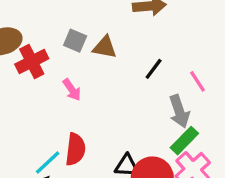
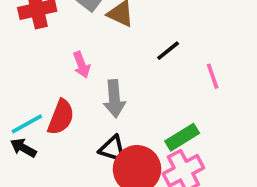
pink arrow: (72, 90) -> (81, 65), moved
gray arrow: (179, 111) -> (114, 99), moved

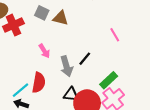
black line: (168, 51) -> (85, 59), moved
pink line: (213, 76) -> (115, 35), moved

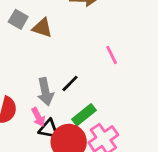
pink arrow: (44, 51) -> (38, 117), moved
green rectangle: (109, 80) -> (84, 115), moved

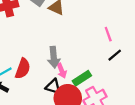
black line: (70, 83) -> (115, 55), moved
pink arrow: (38, 117) -> (62, 71), moved

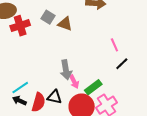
red semicircle: (23, 69) -> (38, 102), moved
black triangle: (53, 87) -> (54, 97), moved

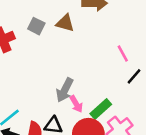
brown triangle: (65, 24) -> (65, 23), moved
gray arrow: (66, 70) -> (65, 90), turned 42

